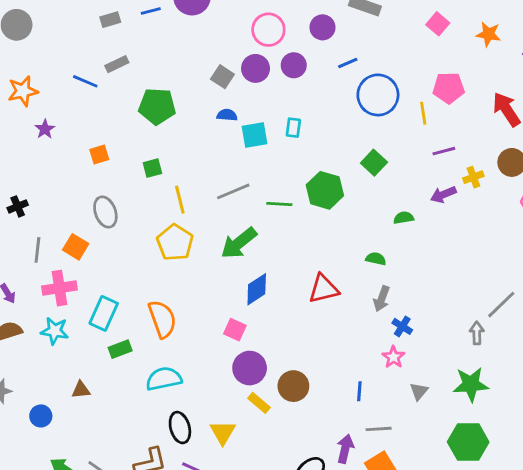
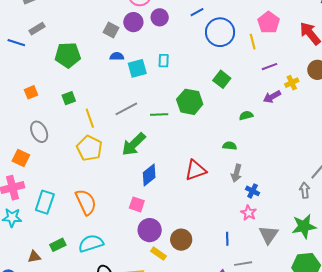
pink pentagon: (449, 88) -> (269, 22), turned -30
green rectangle: (120, 349) -> (58, 245), moved
gray triangle: (419, 391) -> (269, 235), size x1.5

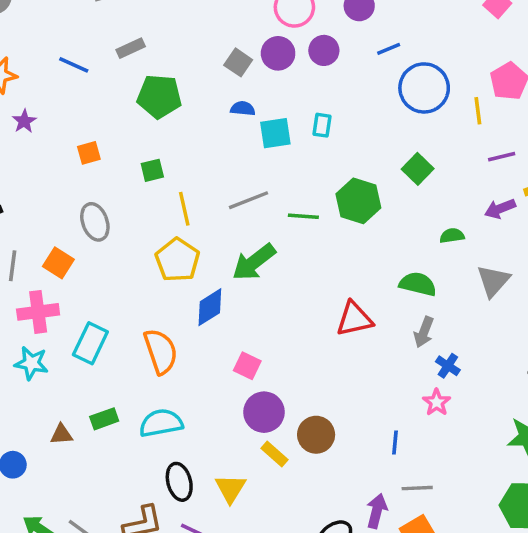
gray rectangle: (37, 29) -> (131, 48), moved
green semicircle: (230, 146) -> (418, 284), size x1.5
blue diamond: (149, 175) -> (210, 307), moved
gray triangle: (269, 235) -> (493, 281), moved

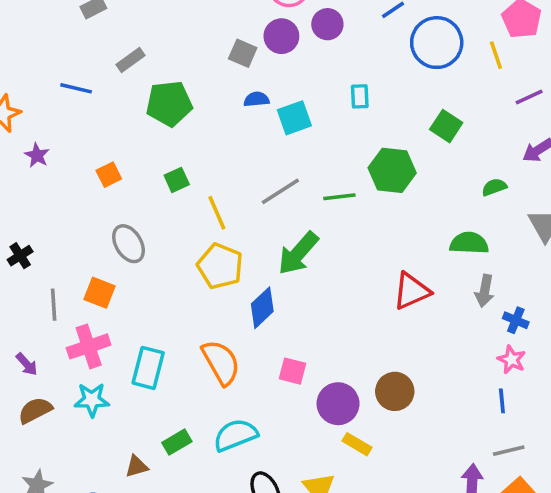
cyan rectangle: (322, 125) -> (360, 96), moved
pink square: (247, 366) -> (293, 371), moved
brown circle: (316, 435) -> (395, 391), moved
blue line: (395, 443) -> (502, 401), moved

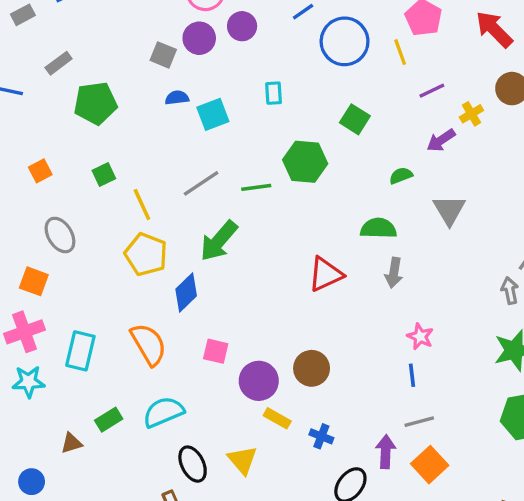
blue cross: (516, 320) -> (321, 436), moved

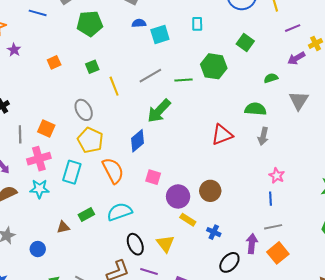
gray ellipse: (60, 235) -> (84, 110), moved
yellow pentagon: (146, 254) -> (90, 140), moved

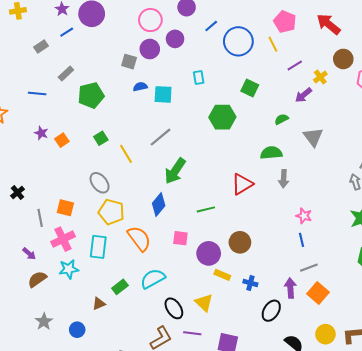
cyan square: (160, 35) -> (163, 94), turned 30
purple star: (14, 50) -> (41, 133), moved
green line: (183, 80) -> (206, 209), moved

